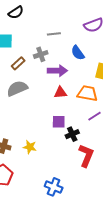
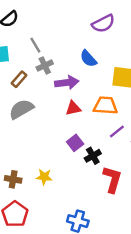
gray line: (54, 34) -> (35, 45), moved, turned 72
purple square: (59, 122) -> (75, 143), turned -32

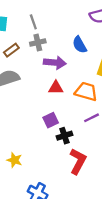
yellow star: (44, 177) -> (14, 160), moved

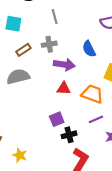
gray line: (33, 22) -> (55, 17), moved

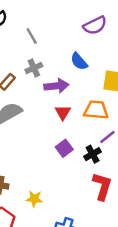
red triangle: (64, 88) -> (63, 112), turned -48
black cross: (69, 135) -> (93, 154), moved

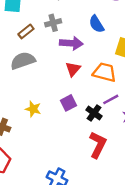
black cross: (93, 154) -> (94, 113), turned -35
yellow star: (34, 199) -> (33, 109), moved

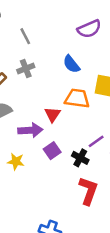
purple arrow: (71, 43) -> (30, 130), moved
orange trapezoid: (104, 72) -> (77, 98), moved

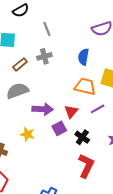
blue semicircle: (71, 64) -> (83, 57), turned 42
red triangle: (52, 114) -> (71, 112), moved
purple line: (96, 141) -> (98, 109), moved

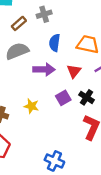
blue semicircle: (83, 57) -> (55, 43), moved
purple square: (59, 128) -> (63, 98), moved
yellow star: (27, 134) -> (31, 106), moved

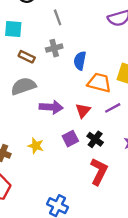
brown rectangle: (19, 23) -> (27, 57), turned 64
blue semicircle: (55, 43) -> (80, 61), moved

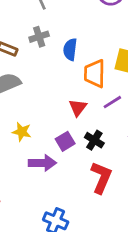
orange trapezoid: (99, 83) -> (95, 74), turned -100
purple arrow: (51, 107) -> (42, 163), moved
yellow star: (36, 146) -> (22, 132), moved

